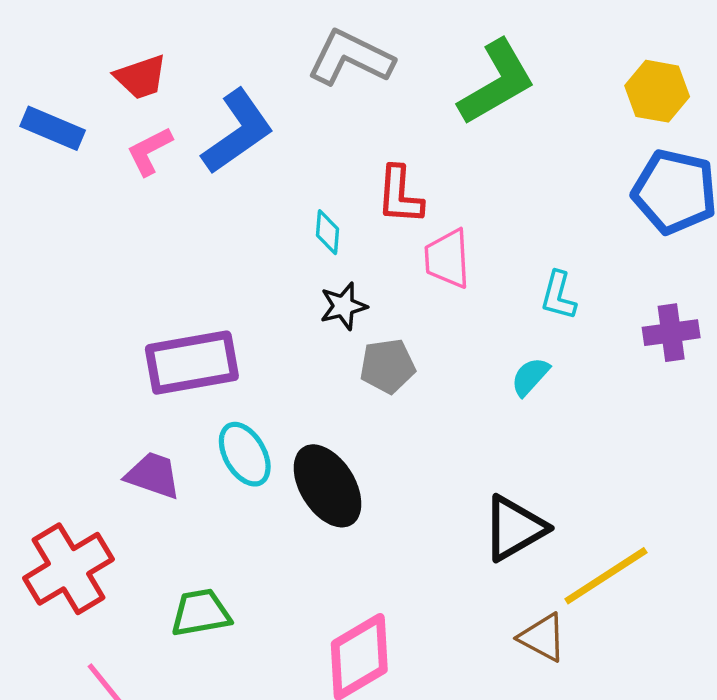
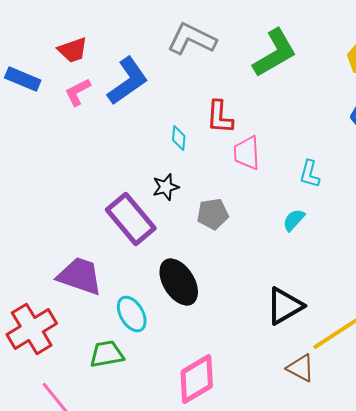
black star: (343, 306) -> (166, 187), moved
purple rectangle: (192, 363) -> (131, 219), moved, turned 60
cyan ellipse: (245, 454) -> (132, 314), moved
purple trapezoid: (153, 475) -> (80, 276), size x1.4

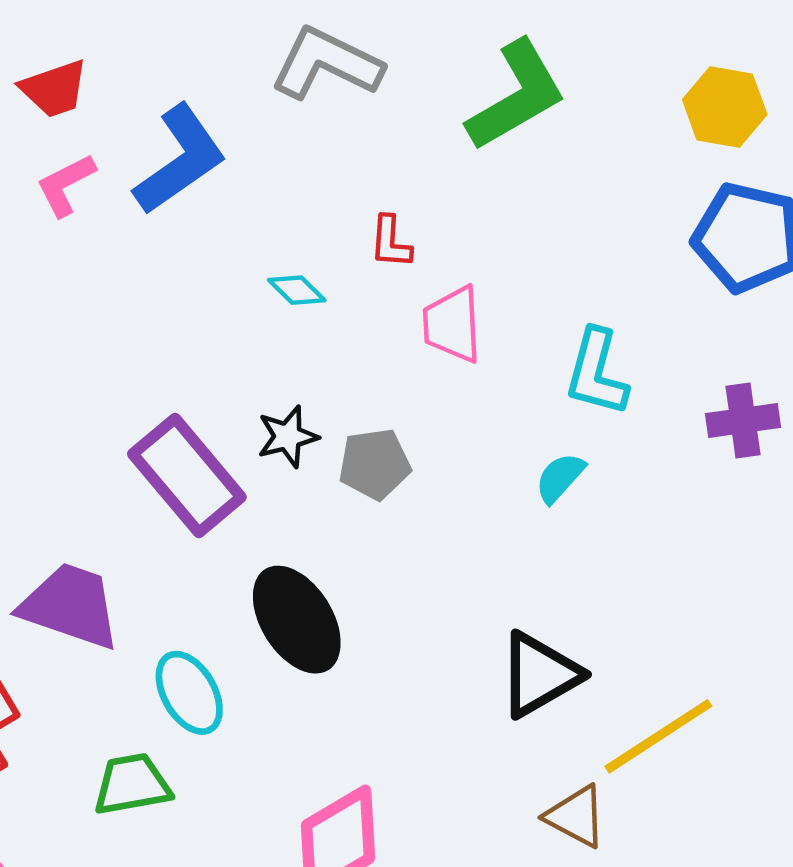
red L-shape: (220, 117) -> (391, 242), size x0.7
cyan diamond: (179, 138) -> (297, 290), turned -50
cyan L-shape: (310, 174) -> (597, 372), size x1.4
black star: (166, 187) -> (288, 437), moved

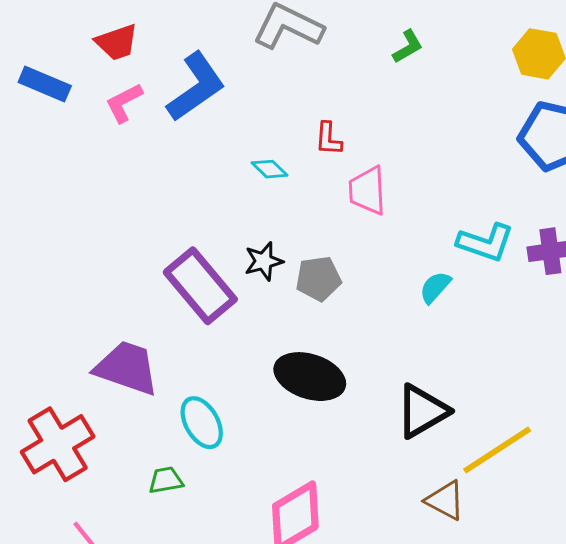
green L-shape: (516, 96) -> (408, 47), size x0.5
cyan L-shape: (597, 372) -> (486, 243), moved, turned -86
black ellipse: (297, 620) -> (310, 377), moved, turned -40
green trapezoid: (132, 784) -> (166, 480), size x0.7

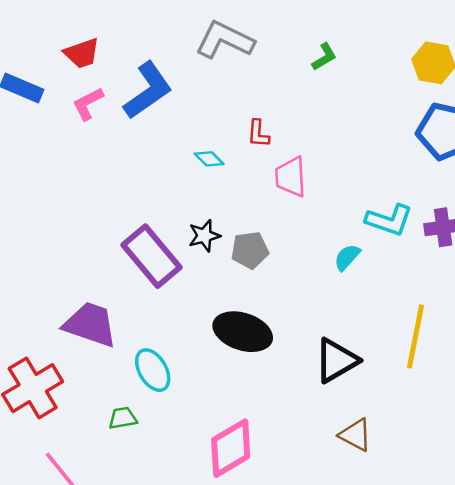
yellow line: (497, 450) -> (415, 336), moved, turned -46

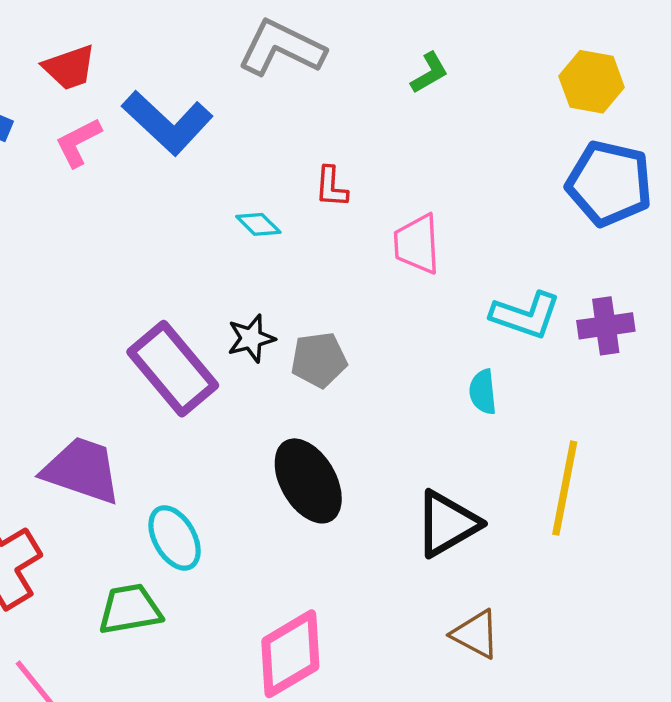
blue L-shape: (148, 90) -> (167, 123), turned 78
pink trapezoid: (291, 177) -> (417, 244), moved
cyan semicircle: (347, 257) -> (483, 392), moved, turned -48
black ellipse: (243, 332) -> (308, 481), turned 42
green trapezoid: (123, 418) -> (130, 609), size x1.5

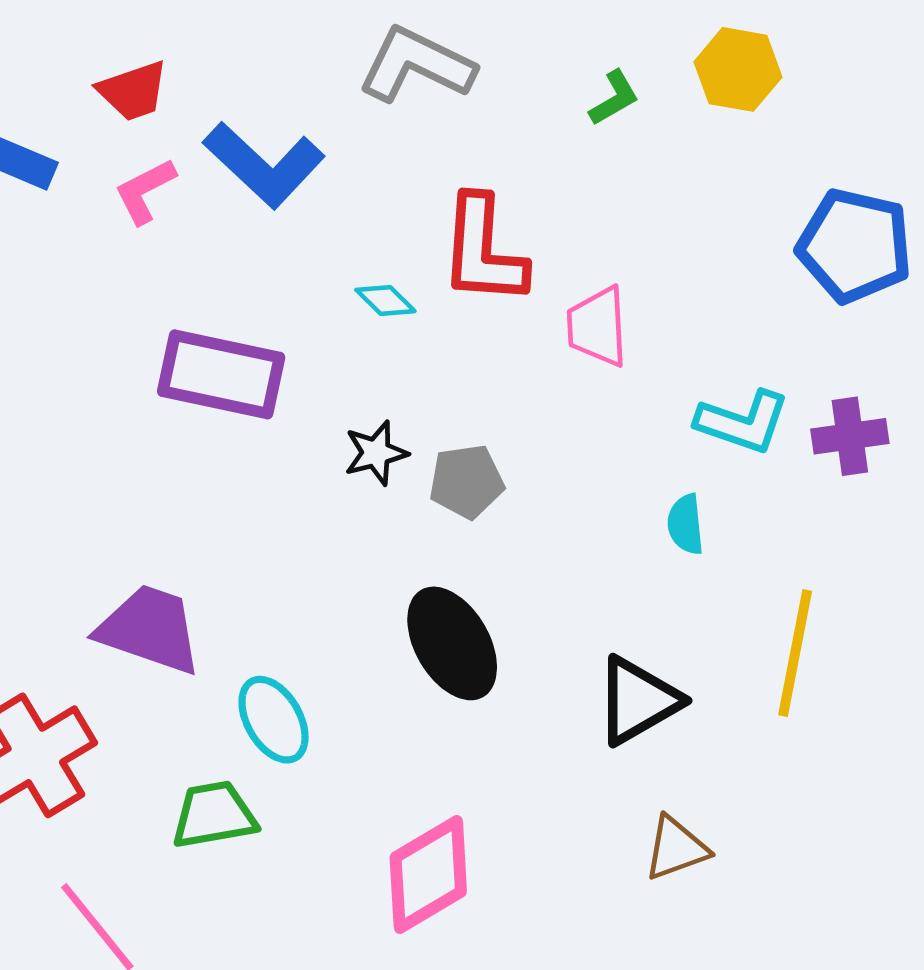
yellow hexagon: (592, 82) -> (738, 69), moved
red L-shape: (331, 187) -> (483, 250), size x2.0
purple rectangle: (173, 369) -> (221, 374), moved, turned -38
brown triangle: (476, 634) -> (676, 848), turned -48

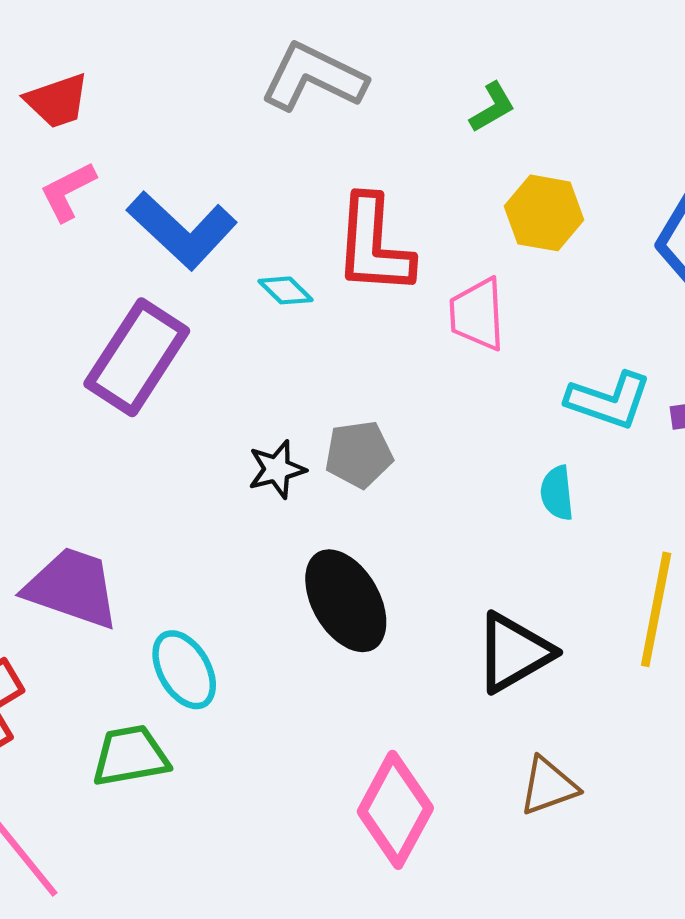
yellow hexagon: (738, 69) -> (544, 213), moved
blue L-shape: (264, 165) -> (182, 230), moved
purple rectangle: (221, 374) -> (137, 357), turned -69
black star: (376, 453) -> (277, 469), moved
pink diamond: (428, 874) -> (395, 810), moved, turned -31

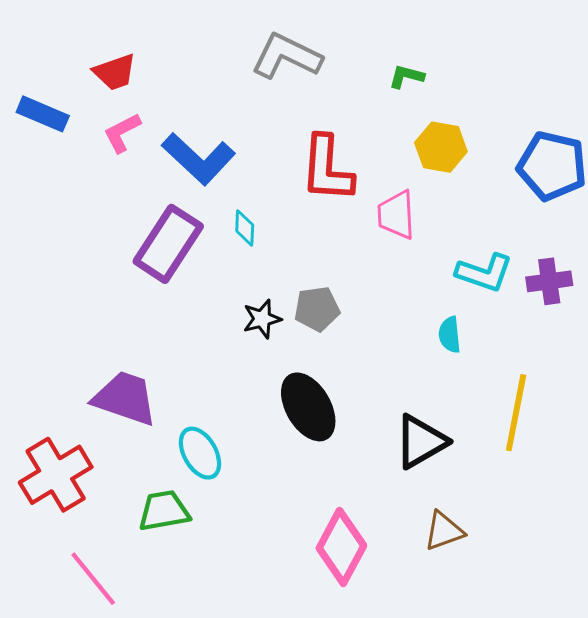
green L-shape: (492, 107) -> (406, 76), turned -135
cyan diamond: (285, 290) -> (245, 228), moved, turned 48

